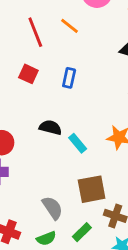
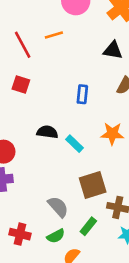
orange line: (69, 26) -> (54, 35), turned -48
blue rectangle: (69, 78) -> (82, 94), moved

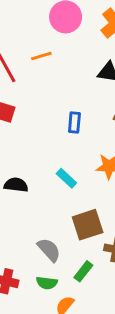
black semicircle: (47, 132) -> (16, 185), moved
green semicircle: (56, 236) -> (47, 283), turned 36

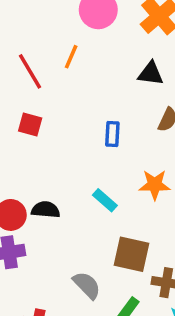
orange line: (41, 56) -> (71, 57), turned -48
brown square: (88, 225) -> (131, 254), turned 32

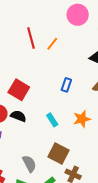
orange line: (71, 57) -> (52, 44), moved
red square: (30, 125) -> (19, 90), moved, size x1.5
orange star: (155, 185) -> (82, 119), turned -30

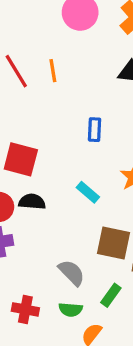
orange line: (52, 44) -> (53, 71), turned -32

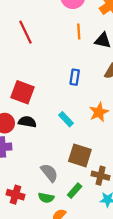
orange line: (53, 71) -> (79, 32), moved

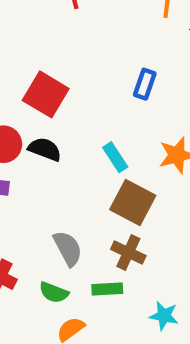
brown square: (80, 155) -> (133, 203), moved
brown cross: (101, 176) -> (128, 252), moved
green rectangle: (75, 191) -> (107, 289), turned 35

